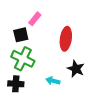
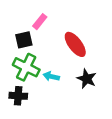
red ellipse: (66, 39) -> (75, 44), turned -45
cyan arrow: (53, 81) -> (51, 76), moved

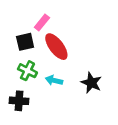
red ellipse: (75, 44) -> (56, 47), moved
green cross: (26, 67) -> (27, 71), size x0.7

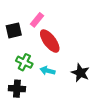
black square: (25, 42) -> (14, 30), moved

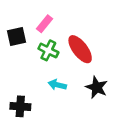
red ellipse: (50, 41) -> (80, 49), moved
green cross: (24, 62) -> (48, 50), moved

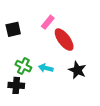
pink rectangle: (44, 24) -> (48, 22), moved
green cross: (48, 50) -> (23, 66), moved

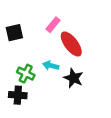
cyan arrow: (46, 68) -> (51, 66), moved
black star: (77, 70) -> (73, 78), moved

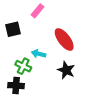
pink rectangle: (53, 25) -> (38, 11), moved
cyan arrow: (51, 66) -> (39, 54), moved

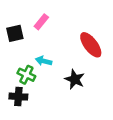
pink rectangle: (38, 11) -> (41, 22), moved
red ellipse: (64, 39) -> (91, 45), moved

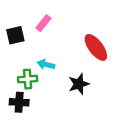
green cross: (26, 75) -> (28, 79), turned -30
black star: (75, 79) -> (79, 84), turned 30

